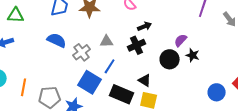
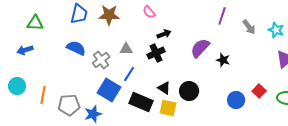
purple semicircle: (181, 40) -> (200, 48), size x1.5
black star: (193, 55) -> (223, 60), moved
black circle: (170, 59) -> (189, 91), moved

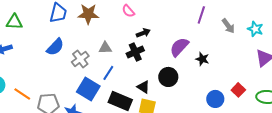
blue semicircle: (76, 48) -> (55, 47), turned 108
black circle: (189, 91) -> (168, 77), moved
orange line: (43, 95) -> (22, 94), turned -66

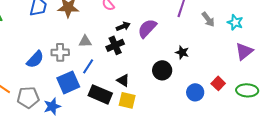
blue semicircle: (55, 47) -> (35, 59), moved
purple semicircle: (179, 47) -> (147, 28), moved
gray cross: (80, 59) -> (60, 52), turned 36
black circle: (168, 77) -> (162, 70), moved
blue square: (88, 89) -> (68, 82), turned 35

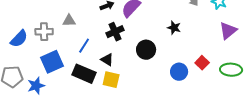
black cross: (115, 45) -> (115, 32), moved
black star: (182, 52) -> (174, 28), moved
blue line: (88, 66) -> (84, 46), moved

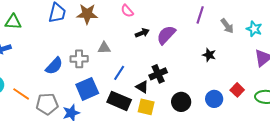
black cross: (115, 32) -> (158, 74), moved
black circle: (146, 50) -> (181, 102), moved

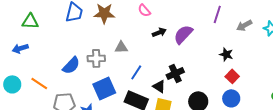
gray arrow: (227, 26) -> (244, 25), turned 98
red square: (237, 90) -> (232, 76), moved
orange line: (21, 94) -> (39, 83), moved

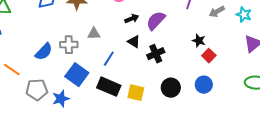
black cross: (175, 73) -> (156, 54), moved
red square: (232, 76) -> (209, 56), moved
black triangle: (159, 86) -> (134, 42), moved
blue square: (104, 88) -> (77, 75), turned -30

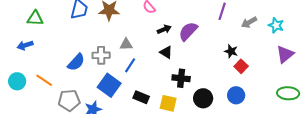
black cross: (156, 54) -> (181, 78), moved, turned 30
blue line: (109, 59) -> (130, 65), moved
black rectangle: (109, 87) -> (141, 97), size x0.7

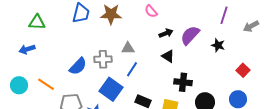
black star: (231, 51) -> (218, 45), moved

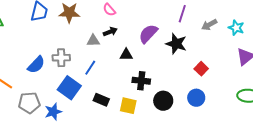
black arrow: (166, 33) -> (110, 32), moved
black star: (218, 45) -> (176, 44), size x1.5
gray triangle: (128, 48) -> (93, 41), moved
black triangle: (168, 56) -> (126, 55), turned -32

